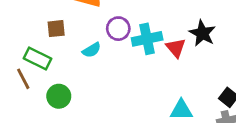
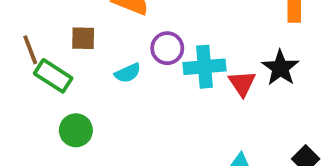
brown line: (23, 79) -> (30, 50), moved

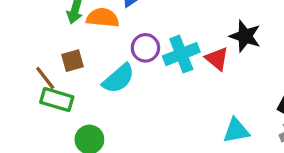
brown line: (30, 50) -> (45, 78), moved
cyan semicircle: (128, 73) -> (118, 79), size x1.5

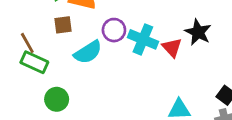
cyan cross: (181, 54) -> (143, 39), turned 36
brown square: (72, 61) -> (63, 25), moved

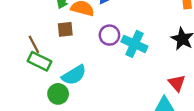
red triangle: (172, 48) -> (177, 83), moved
cyan semicircle: (88, 52) -> (74, 75), moved

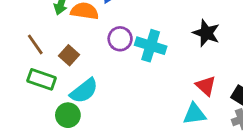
brown square: (65, 29) -> (69, 55), moved, turned -35
brown line: (34, 44) -> (35, 44), moved

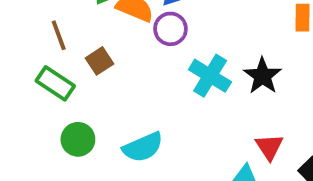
black star: (206, 33) -> (263, 76), moved
purple circle: (120, 39) -> (170, 29), moved
cyan semicircle: (84, 91) -> (143, 147), moved

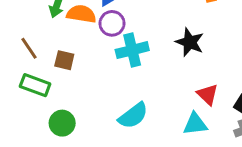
brown square: (100, 61) -> (64, 60), turned -30
cyan cross: (210, 76) -> (132, 50), moved, turned -32
cyan semicircle: (143, 147) -> (133, 116), moved

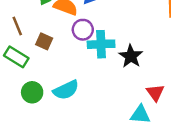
purple circle: (112, 23) -> (83, 30), moved
black star: (190, 42) -> (131, 56), moved
cyan semicircle: (133, 116) -> (66, 90), moved

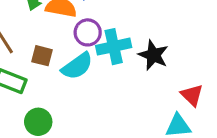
cyan semicircle: (66, 90) -> (77, 66), moved

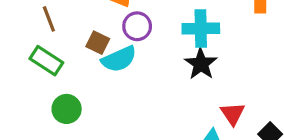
cyan cross: (114, 47) -> (201, 28), moved
brown square: (42, 56) -> (98, 43), moved

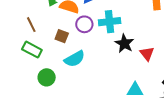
cyan cross: (201, 28) -> (110, 22), moved
cyan semicircle: (119, 59) -> (75, 59), moved
red triangle: (233, 114) -> (147, 54), moved

